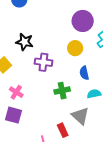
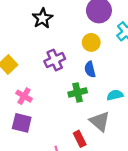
black star: (24, 42) -> (42, 18), moved, turned 30
purple cross: (43, 62) -> (55, 60), turned -30
blue semicircle: (84, 73) -> (90, 69), moved

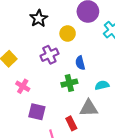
yellow circle: (91, 42) -> (68, 33), moved
gray triangle: (100, 121) -> (89, 108), turned -42
purple square: (22, 123) -> (37, 112), moved

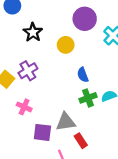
purple cross: (49, 55) -> (28, 71), moved
green cross: (69, 83) -> (88, 98), moved
gray triangle: (89, 108) -> (66, 122), moved

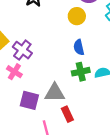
yellow circle: (66, 45) -> (77, 16), moved
purple cross: (28, 71) -> (22, 50), moved, turned -30

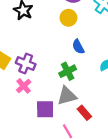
pink cross: (14, 72) -> (24, 86), turned 32
green cross: (81, 72) -> (68, 71), moved

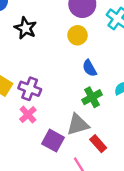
green cross: (68, 71) -> (92, 97), moved
purple square: (45, 109) -> (53, 141), turned 30

